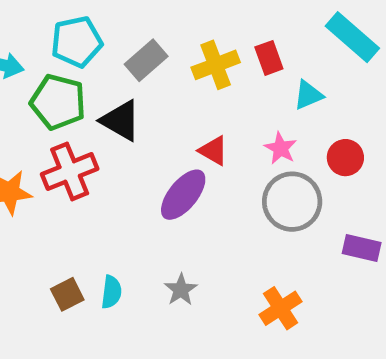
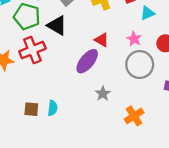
gray star: (181, 290) -> (103, 94), moved
brown square: (67, 294) -> (31, 109), turned 32

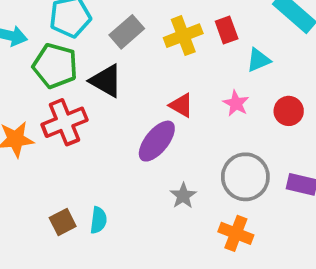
gray circle: (140, 65) -> (245, 177), moved
brown square: (31, 109) -> (63, 222), turned -32
orange cross: (134, 116) -> (236, 233), turned -36

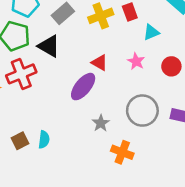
orange cross: (236, 233) -> (122, 152), moved

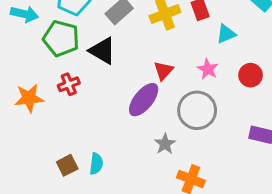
red triangle: (99, 63) -> (163, 71), turned 42
red cross: (21, 74) -> (69, 84), size x0.6
gray circle: (142, 111) -> (197, 110), moved

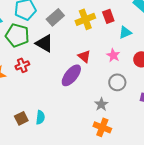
red triangle: (163, 71) -> (84, 56), turned -32
gray circle: (197, 110) -> (117, 82), moved, size x0.7
gray star: (165, 144) -> (101, 104), moved

